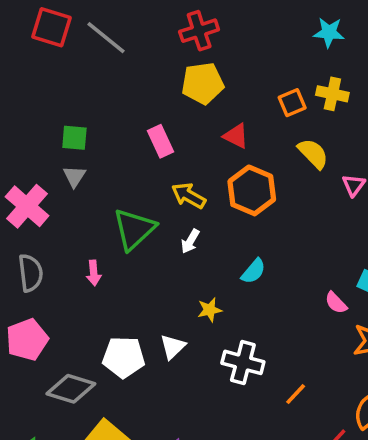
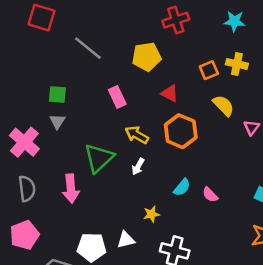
red cross: (199, 31) -> (176, 20), moved
gray line: (106, 38) -> (88, 48), moved
pink arrow: (94, 273) -> (71, 189), size x1.6
pink semicircle: (336, 303) -> (210, 195), moved
white triangle: (173, 347) -> (126, 240), turned 30

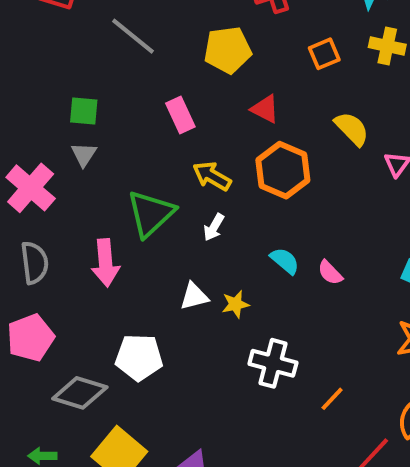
yellow cross: (237, 64) -> (387, 46), moved
orange square: (209, 70) -> (324, 54), moved
cyan semicircle: (182, 187) -> (285, 261), turned -90
white triangle: (126, 240) -> (194, 296), moved

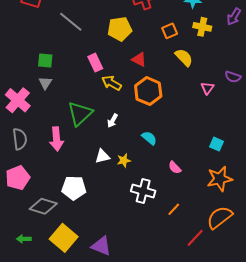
yellow semicircle: (352, 129) -> (184, 57), moved
yellow arrow: (212, 176) -> (112, 83), moved
pink semicircle: (330, 273) -> (175, 168), moved

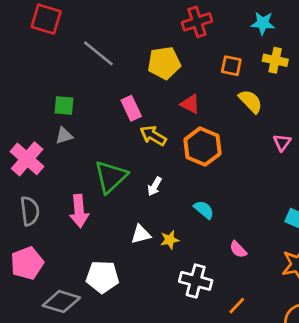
orange square: (170, 31) -> (231, 66), turned 35
gray triangle: (45, 83) -> (64, 136), turned 40

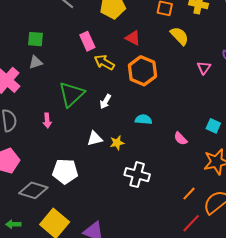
cyan semicircle: (204, 210) -> (143, 119), turned -35
pink arrow: (79, 211) -> (47, 121), size x0.6
pink semicircle: (238, 249) -> (181, 139), moved
orange line: (237, 306) -> (189, 194), moved

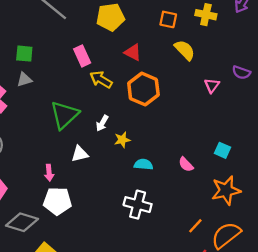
cyan semicircle: (143, 119) -> (143, 164), moved
pink arrow: (47, 121) -> (49, 173), moved
white triangle: (95, 139) -> (80, 154), moved
yellow star: (117, 143) -> (122, 140), moved

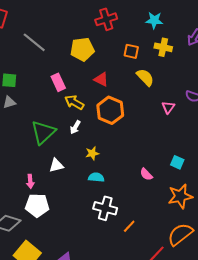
white arrow: (102, 123) -> (75, 127), moved
cyan semicircle: (143, 164) -> (96, 177), moved
orange line: (195, 226) -> (129, 226), moved

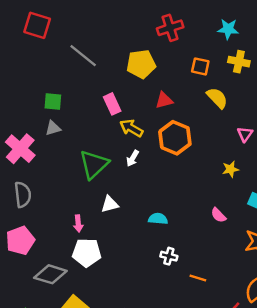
red triangle: (101, 79) -> (164, 100), turned -42
yellow star: (92, 153) -> (231, 169), moved
white cross: (105, 208) -> (169, 256), size x0.6
orange line: (129, 226) -> (198, 278), turned 64

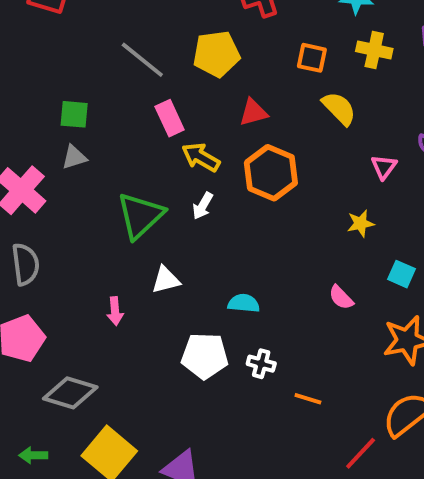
gray line: (83, 56) -> (142, 60), moved
white pentagon: (87, 253) -> (205, 356), moved

